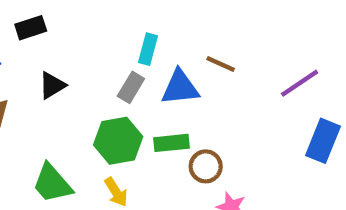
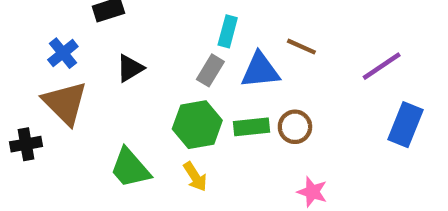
brown circle: (206, 166) -> (295, 127), moved

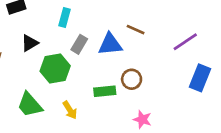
cyan rectangle: (228, 31) -> (65, 17), moved
green hexagon: (197, 125) -> (55, 68), moved
green rectangle: (252, 127) -> (105, 91), moved

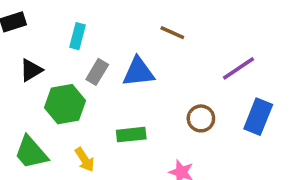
brown line: (136, 30) -> (172, 33), moved
brown circle: (132, 79) -> (201, 118), moved

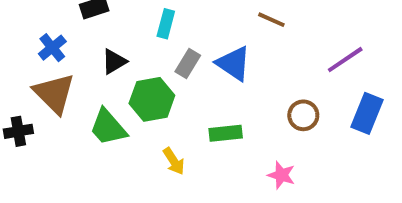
blue triangle: (138, 72) -> (234, 64), turned 40
green trapezoid: (31, 152) -> (108, 127), moved

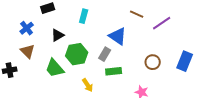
purple line: (345, 60) -> (162, 23), moved
gray rectangle: (188, 64) -> (105, 54), moved
brown triangle: (54, 93) -> (28, 51), size x0.7

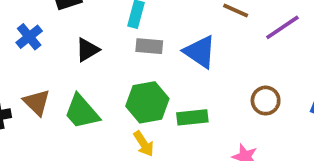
brown triangle: (28, 51) -> (37, 102), moved
green hexagon: (77, 54) -> (147, 102), moved
gray rectangle: (105, 54) -> (149, 46), moved, turned 64

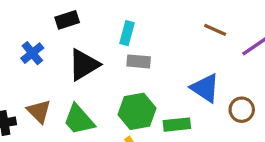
black triangle: (87, 50) -> (84, 65), size x1.5
blue triangle: (200, 52) -> (205, 88), moved

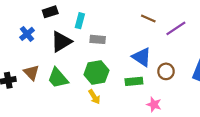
cyan rectangle: (127, 33) -> (80, 21), moved
green rectangle: (177, 125) -> (134, 81), moved

